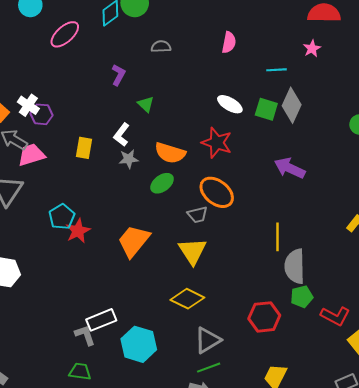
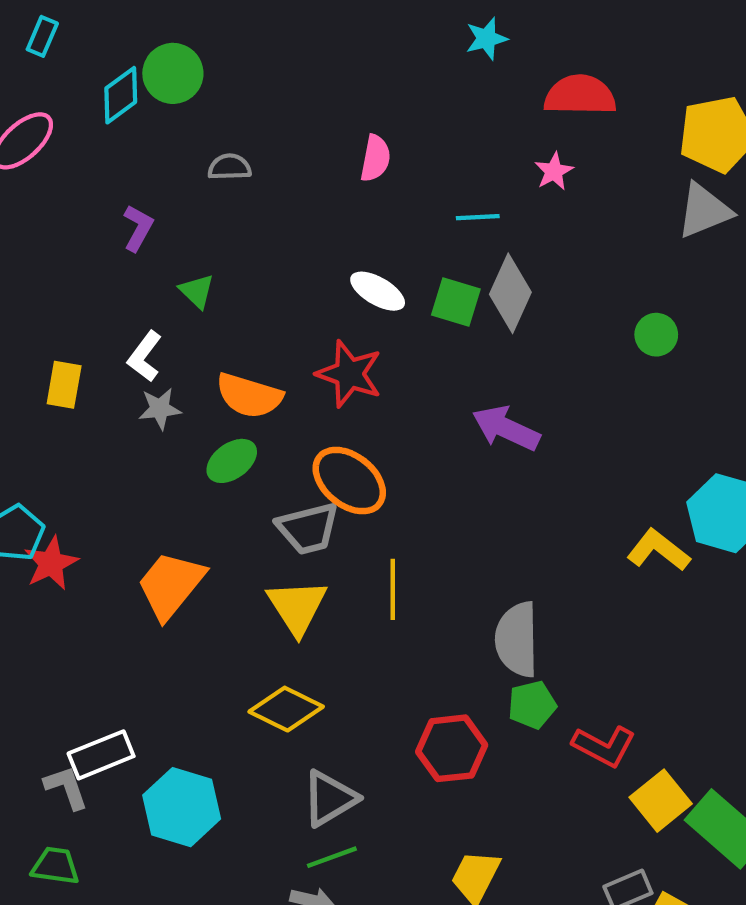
gray trapezoid: (197, 215) -> (308, 528), size x1.4
yellow line: (277, 237) -> (393, 589), moved

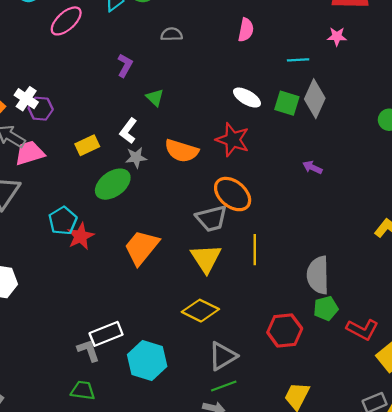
pink star: (554, 171) -> (337, 37), turned 30
yellow rectangle: (64, 385) -> (87, 145), turned 55
purple arrow: (506, 428) -> (312, 167), size x0.6
green ellipse: (232, 461) -> (113, 184), moved, size x1.4

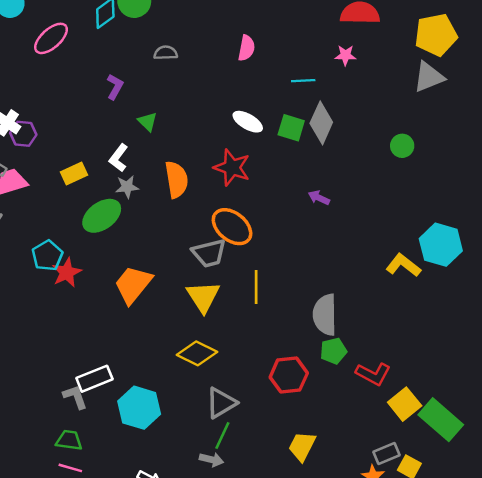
orange semicircle: (182, 151) -> (177, 180), turned -116
green line: (224, 386) -> (222, 435), turned -45

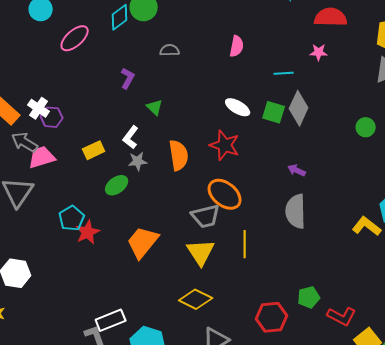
green ellipse: (102, 216) -> (117, 185), size x0.7
gray semicircle: (325, 315) -> (296, 211), moved

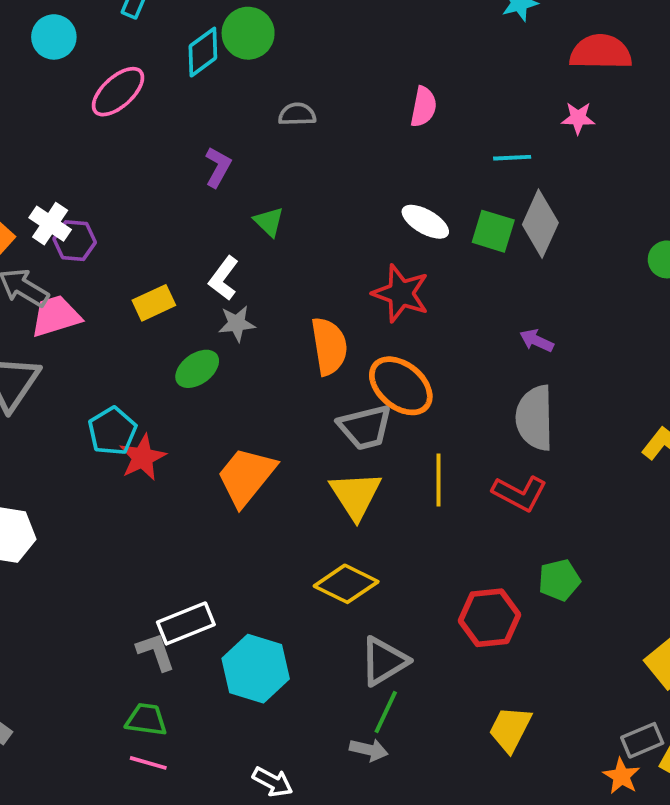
orange semicircle: (179, 155) -> (329, 346), moved
red L-shape: (342, 316) -> (520, 493), moved

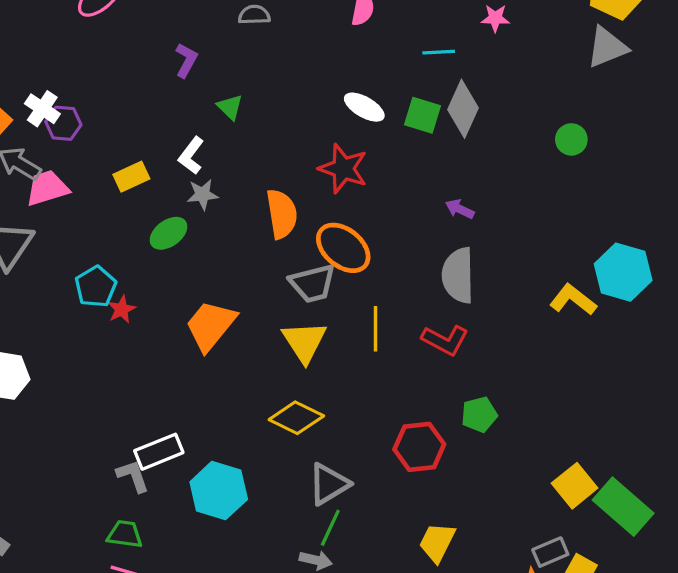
red star: (142, 457) -> (122, 309), size x0.7

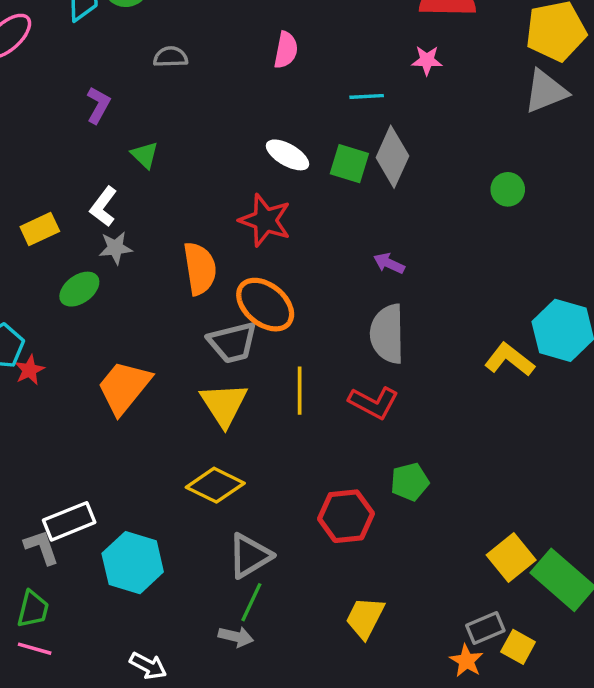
green trapezoid: (125, 534) -> (33, 609), turned 96

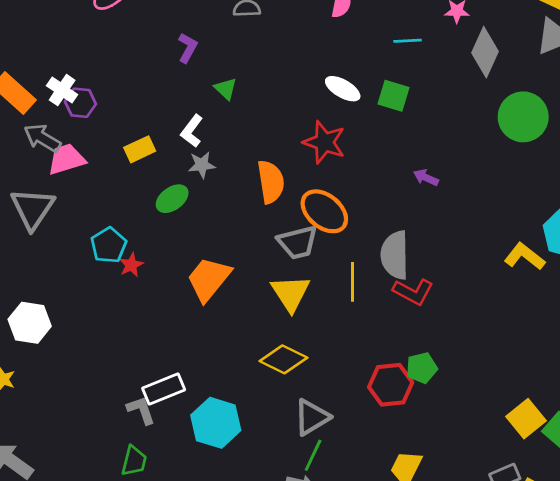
gray diamond: (392, 157) -> (485, 52), moved
green circle: (508, 189) -> (523, 117), size x1.8
gray semicircle: (387, 334) -> (395, 255), moved
green pentagon: (410, 482) -> (422, 368), moved

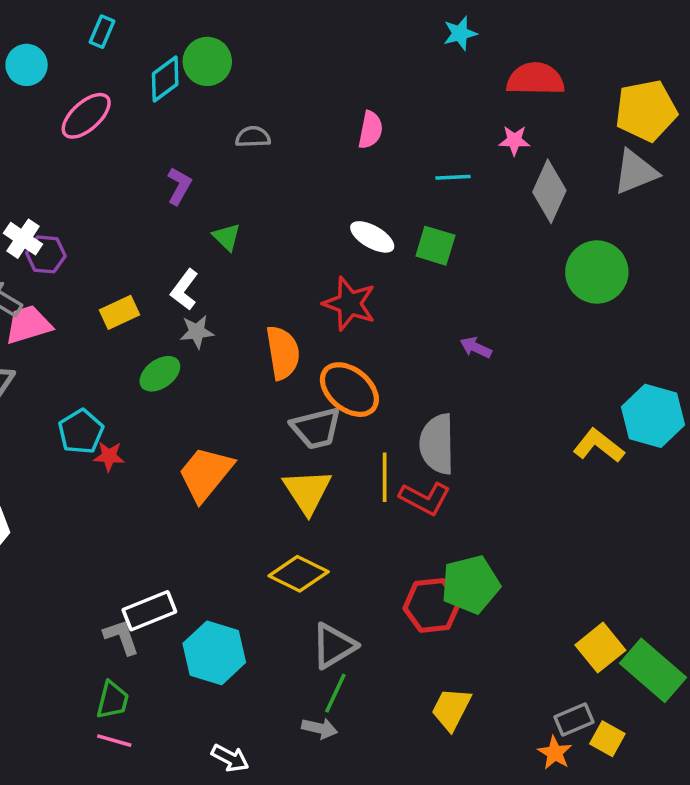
red star: (131, 265) -> (109, 456), turned 30
red L-shape: (413, 292) -> (425, 498), moved
green pentagon: (422, 368) -> (471, 584), size x1.5

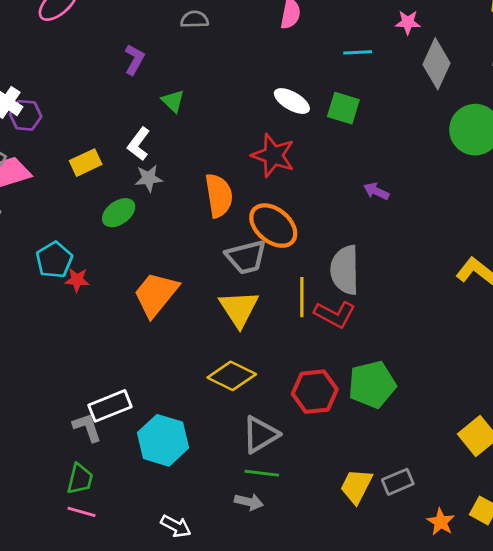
red hexagon: (432, 605) -> (315, 392), moved
green line: (335, 693) -> (262, 473), turned 72
gray rectangle: (574, 719) -> (398, 482), moved

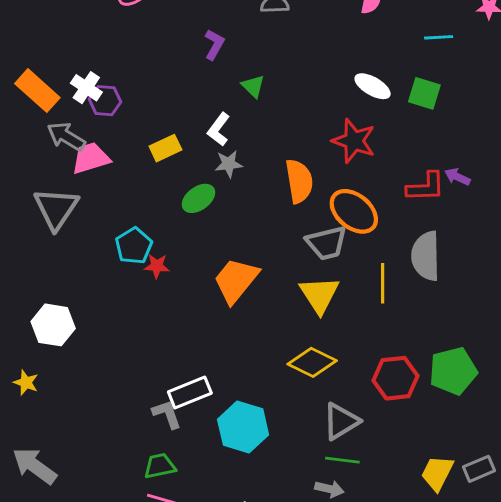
red L-shape: (335, 314) -> (426, 187), moved, turned -30
green trapezoid: (80, 479) -> (160, 466), turned -116

